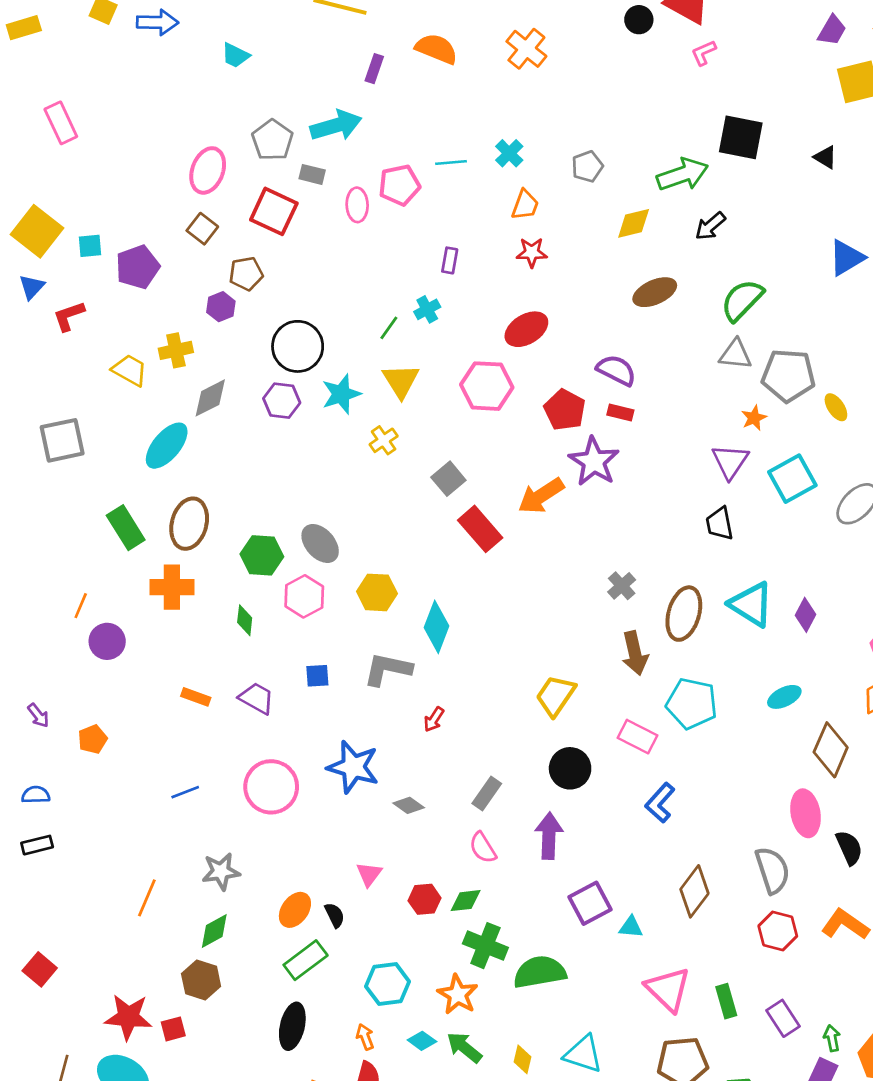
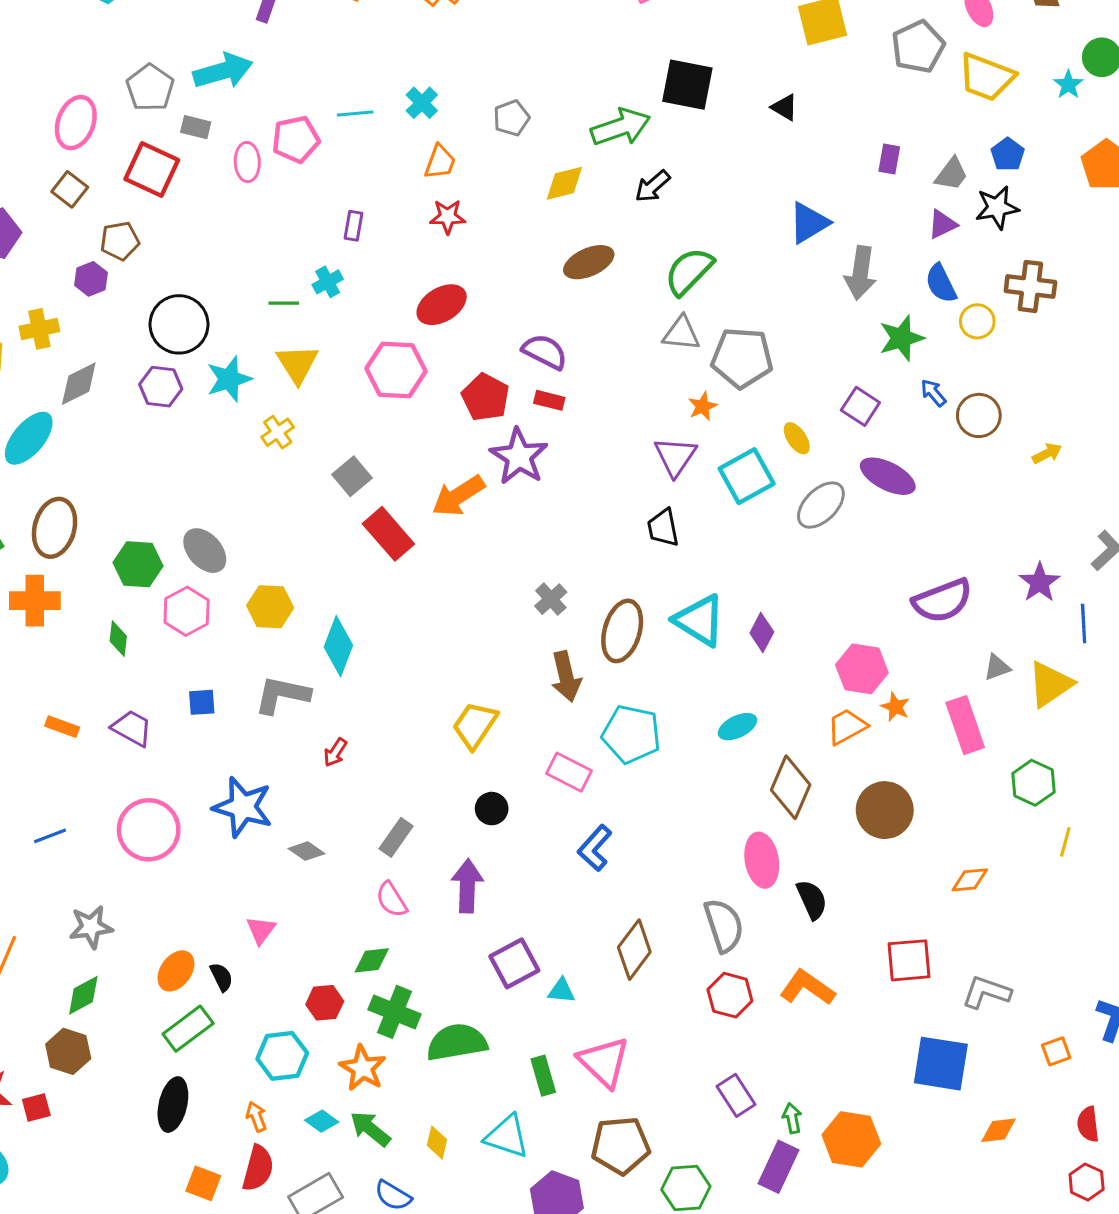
green line: (389, 328) -> (284, 303), turned 55
yellow ellipse: (836, 407) -> (797, 438), moved
black circle: (570, 768) -> (492, 809), size x0.7
red hexagon: (425, 899) -> (325, 1003), moved
green rectangle: (726, 1001) -> (543, 1076), moved

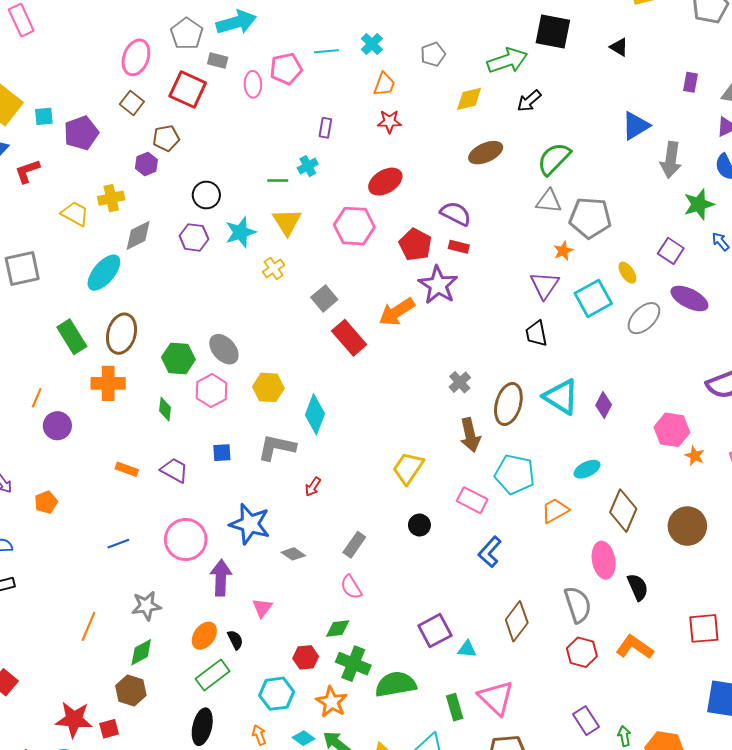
black circle: (179, 324) -> (206, 195), size x0.7
orange trapezoid: (847, 727) -> (555, 511), moved
purple arrow: (467, 886) -> (221, 578), moved

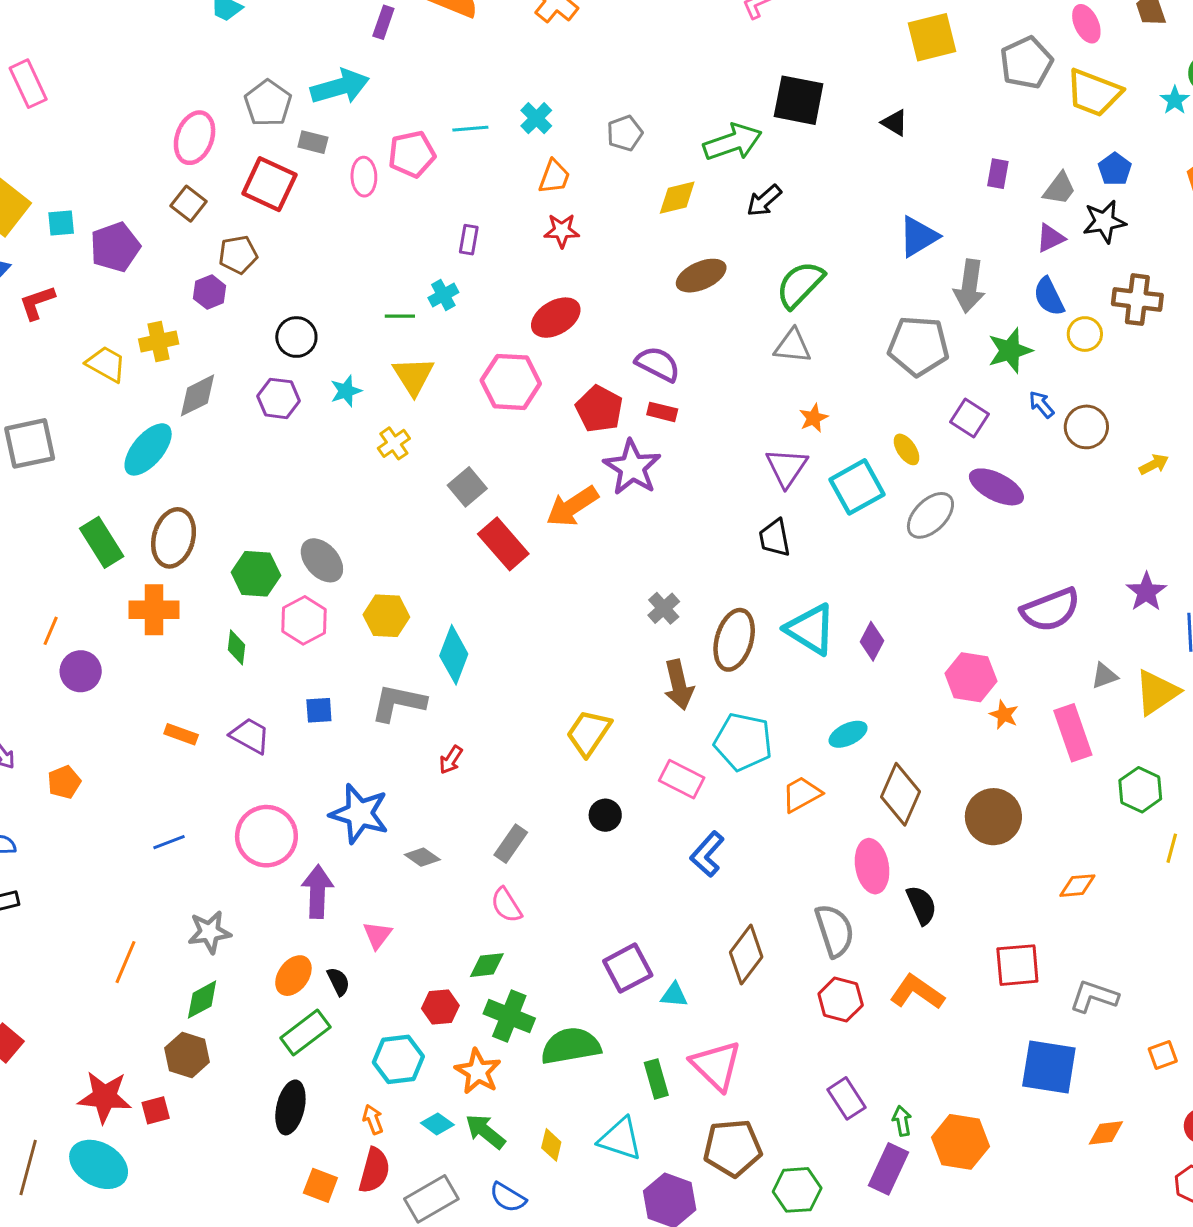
gray pentagon: (590, 218) -> (918, 346), moved
cyan star: (240, 232) -> (346, 391), size x0.7

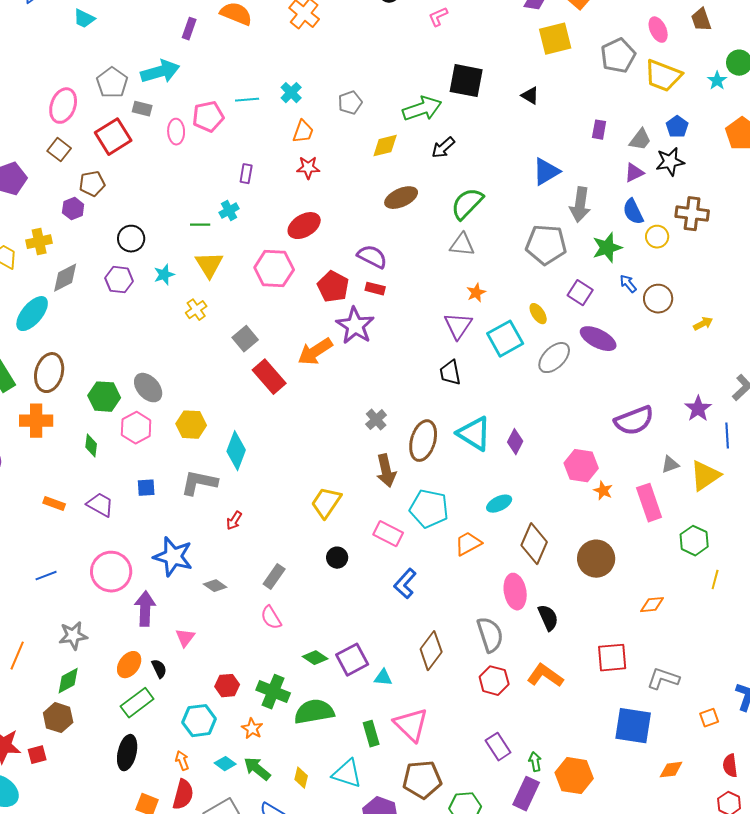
red square: (269, 184) -> (113, 137), turned 33
green diamond: (487, 965) -> (315, 658), moved, turned 40
orange star: (478, 1071) -> (252, 729), size x0.7

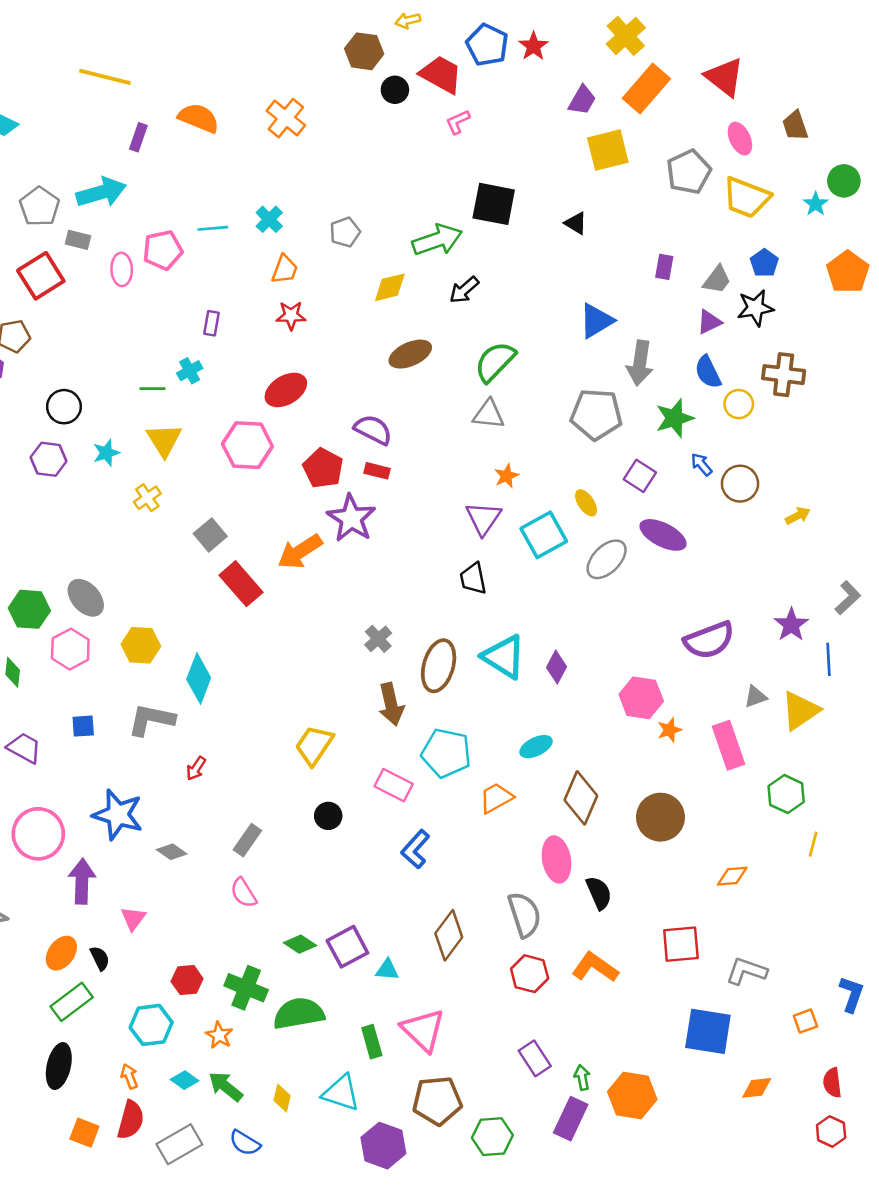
orange star: (603, 491) -> (669, 730), turned 30

